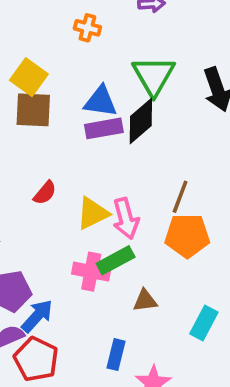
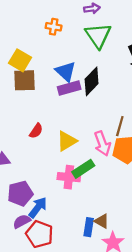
green triangle: (154, 76) -> (98, 36), moved
blue triangle: (101, 101) -> (66, 72), turned 40
pink arrow: (126, 219) -> (102, 144), moved
brown triangle: (145, 301) -> (102, 221), moved, turned 42

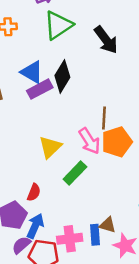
green triangle: (98, 36) -> (58, 25), turned 44
red semicircle: (36, 131) -> (34, 192), moved
pink cross: (69, 177) -> (70, 239), moved

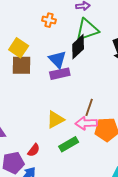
black diamond: (62, 76) -> (78, 47), moved
brown line: (104, 118) -> (89, 107), moved
pink arrow: (89, 141) -> (86, 123), turned 105

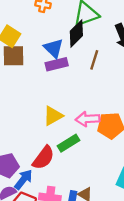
brown line: (89, 107) -> (94, 60), moved
red semicircle: (34, 150) -> (43, 158), moved, size x1.6

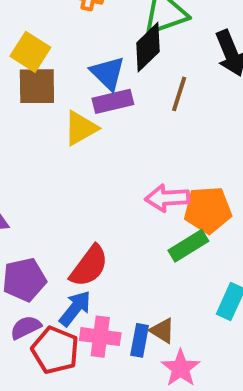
yellow triangle: (53, 116) -> (81, 128), moved
green rectangle: (68, 143) -> (188, 246), moved
blue arrow: (23, 180) -> (75, 308), moved

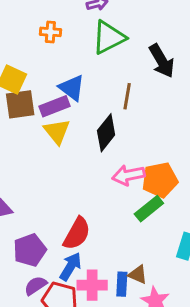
black diamond: (148, 47) -> (106, 133), moved
purple rectangle: (113, 101) -> (55, 106), moved
yellow triangle: (81, 128) -> (57, 131), turned -32

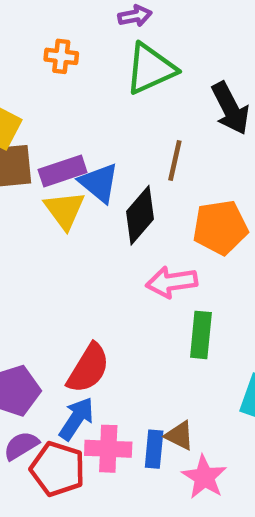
blue triangle: (72, 88) -> (99, 183), moved
orange pentagon: (160, 180) -> (220, 227), moved
green rectangle: (149, 209) -> (201, 335), turned -48

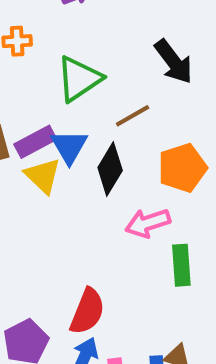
green triangle: (151, 69) -> (79, 79), moved
brown line: (175, 161) -> (133, 116), turned 57
blue triangle: (99, 183) -> (69, 147), turned 30

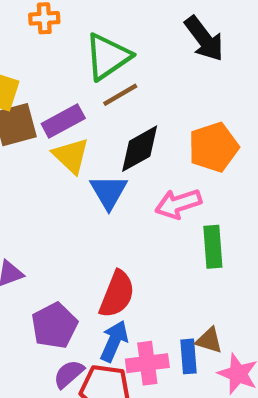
brown line: (133, 116) -> (120, 95), moved
blue triangle: (69, 147) -> (109, 192), moved
black diamond: (110, 169) -> (140, 149), turned 30

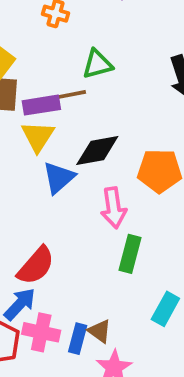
green triangle: (108, 57) -> (97, 64), size x0.7
brown line: (120, 95) -> (69, 95), moved
pink arrow: (178, 204) -> (114, 208), turned -99

